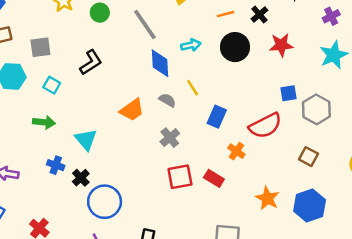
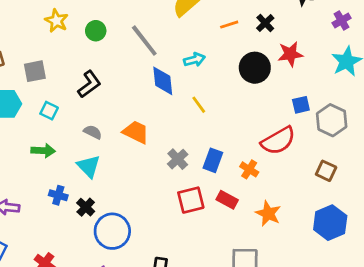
black circle: (235, 47) -> (255, 68), moved
gray semicircle: (167, 100) -> (93, 132), moved
orange trapezoid: (132, 110) -> (136, 132), turned -115
blue rectangle: (217, 117) -> (213, 160), moved
orange star: (267, 198) -> (268, 213), moved

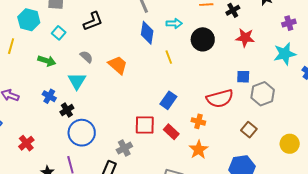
black circle: (255, 68) -> (203, 39), moved
gray cross: (178, 159) -> (124, 148), moved
orange cross: (249, 169) -> (198, 121), moved, turned -32

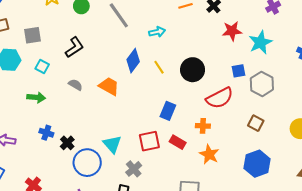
blue diamond: (147, 33) -> (133, 61), moved, turned 40
black circle: (203, 39) -> (193, 70), moved
cyan star: (285, 54) -> (260, 42), moved
cyan triangle: (77, 81) -> (112, 144), moved

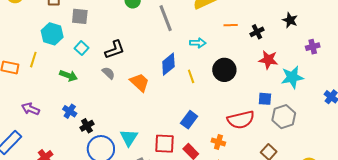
black L-shape: (74, 47) -> (115, 50), moved
black circle: (193, 70) -> (224, 70), moved

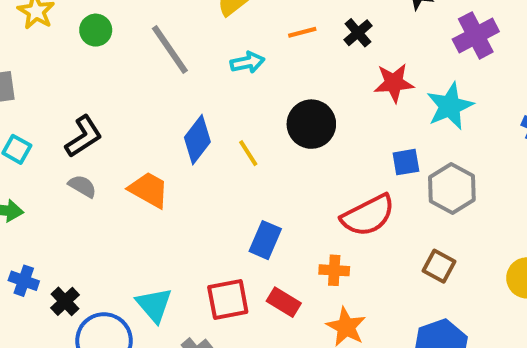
cyan arrow: (198, 43) -> (247, 62), moved
purple cross: (313, 47) -> (476, 35), size x1.5

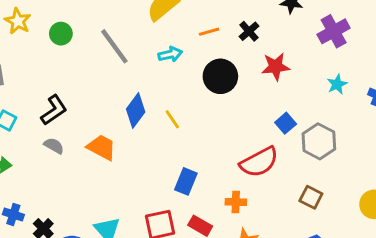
cyan star: (450, 106) -> (337, 84), moved, size x0.6
black circle: (311, 124) -> (220, 76), moved
blue square: (406, 162) -> (286, 123), turned -30

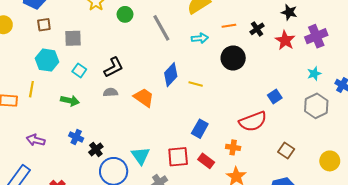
red star: (276, 67) -> (285, 40), moved, turned 30
yellow line: (172, 119) -> (196, 84), turned -48
gray hexagon: (319, 141) -> (316, 106), moved
gray semicircle: (54, 146) -> (110, 92), turned -40

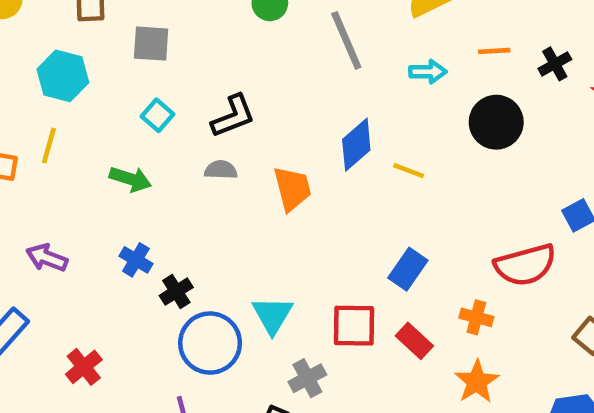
cyan hexagon: (47, 60) -> (63, 76), moved
orange trapezoid: (144, 97) -> (292, 189), turned 35

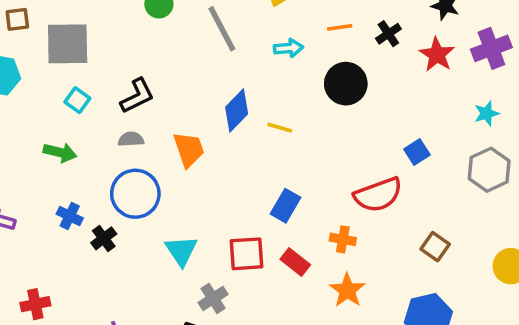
gray square: (151, 44) -> (68, 44), size x1.5
blue circle: (210, 343) -> (135, 194), moved
red cross: (84, 367) -> (35, 304), turned 32

